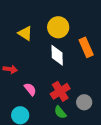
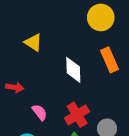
yellow circle: (58, 27) -> (101, 17), moved

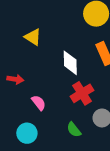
red cross: (77, 115) -> (82, 93), moved

